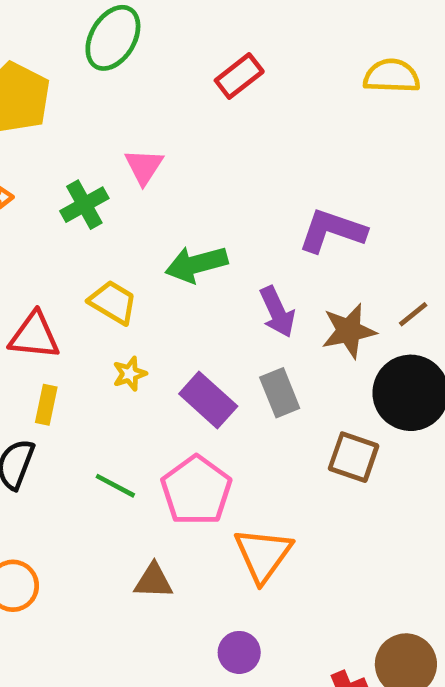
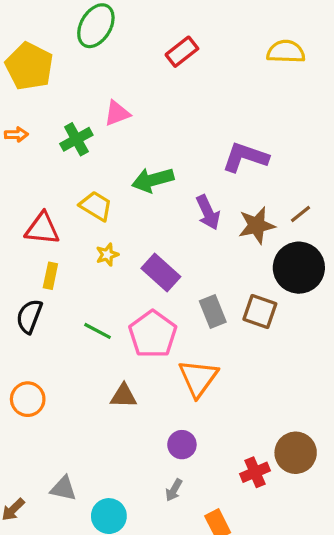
pink triangle: (144, 167) -> (117, 113), turned 36
gray rectangle: (280, 393) -> (213, 311), moved

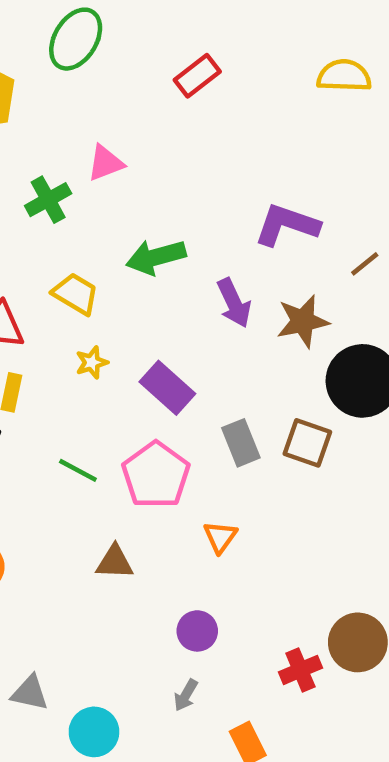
brown line: (300, 214) -> (365, 264), moved
orange triangle: (198, 378) -> (220, 537), size x0.6

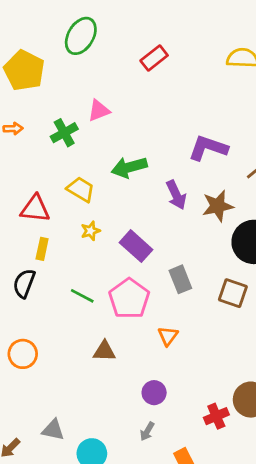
brown square: (307, 443) -> (233, 293), moved

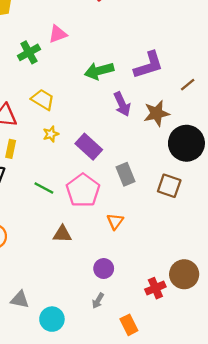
purple L-shape: (208, 148) -> (148, 65), turned 144
green arrow: (129, 167) -> (99, 71), moved

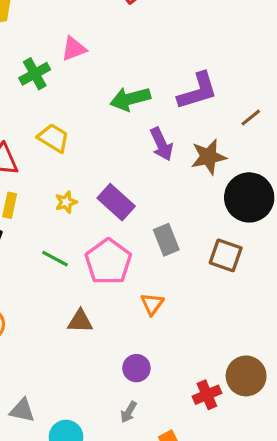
yellow star: (51, 134) -> (66, 202), moved

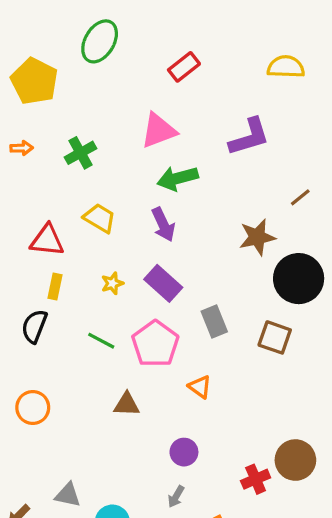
pink triangle: (74, 49) -> (159, 131), moved, size x1.4
purple L-shape: (198, 91) -> (249, 137), moved
purple arrow: (162, 144) -> (163, 224), moved
orange triangle: (152, 304) -> (200, 387), turned -30

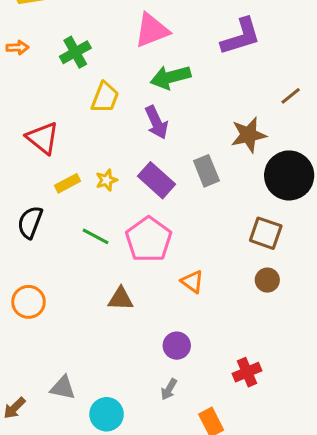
yellow trapezoid: (100, 218) -> (105, 97), moved, turned 80
red triangle: (47, 240) -> (43, 138), turned 33
yellow rectangle: (55, 287) -> (68, 183), moved, turned 50
gray rectangle: (214, 322) -> (206, 171), moved
brown circle: (295, 460) -> (267, 280), moved, size x0.6

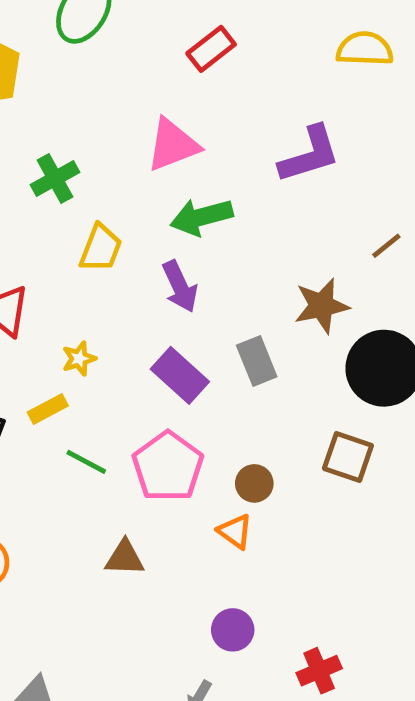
yellow star: (107, 180) -> (79, 359), moved
yellow rectangle: (68, 183) -> (48, 409), moved
brown circle: (267, 280) -> (254, 483), moved
purple circle: (177, 346) -> (233, 630), moved

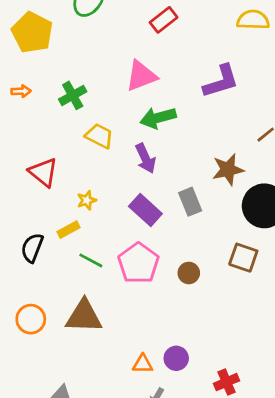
yellow trapezoid: (101, 248) -> (99, 136), turned -84
orange triangle: (235, 531) -> (143, 364), moved, turned -35
brown triangle: (125, 558) -> (84, 316), moved, size x1.6

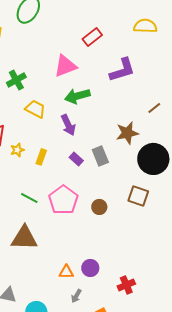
red rectangle: (164, 20) -> (92, 37), moved
yellow star: (87, 200) -> (17, 150), moved
purple rectangle: (145, 210) -> (76, 159), moved, size x0.6
yellow rectangle: (69, 230) -> (41, 157), moved, turned -42

